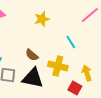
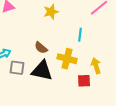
cyan line: (71, 42) -> (80, 35), turned 40
red square: (75, 88) -> (84, 81), turned -32

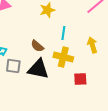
cyan line: (80, 35) -> (63, 33), moved
yellow arrow: (96, 66) -> (92, 45), moved

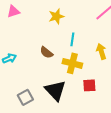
gray square: (13, 66) -> (25, 97), moved, turned -35
black triangle: (38, 69) -> (55, 90), moved, turned 35

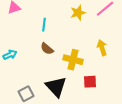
yellow star: (56, 16) -> (78, 13), moved
cyan line: (72, 39) -> (44, 25), moved

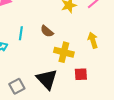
cyan line: (44, 25) -> (21, 33), moved
brown semicircle: (47, 49) -> (47, 31), moved

